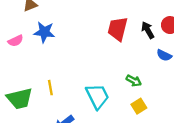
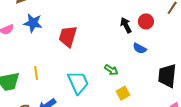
red trapezoid: (118, 29) -> (68, 36), moved
yellow square: (139, 106) -> (123, 93), moved

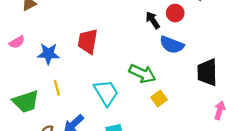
blue star: (33, 23) -> (48, 54), moved
blue semicircle: (140, 48) -> (172, 45), size x1.5
green arrow: (111, 70) -> (142, 74), size x1.6

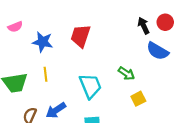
green arrow: (142, 74) -> (126, 73), size x0.7

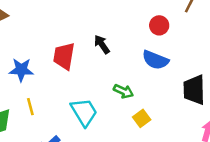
black arrow: (144, 26) -> (102, 44), moved

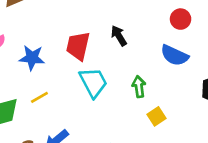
green arrow: (123, 91) -> (139, 87), turned -126
yellow line: (30, 107) -> (39, 97), turned 72
cyan trapezoid: (84, 112) -> (93, 82), moved

